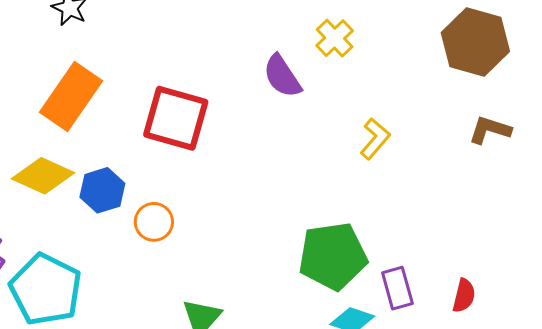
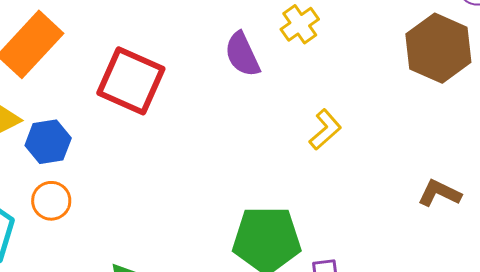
brown L-shape: (490, 130) -> (439, 193), moved
orange circle: (154, 222) -> (51, 201), moved

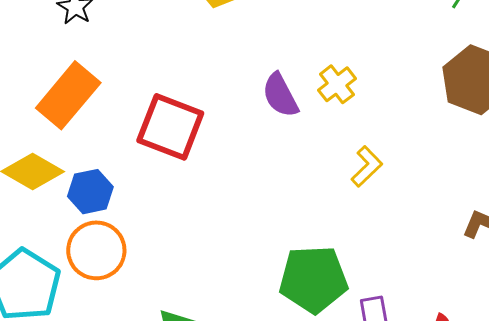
yellow cross: (300, 24) -> (337, 84), moved
orange circle: (51, 201) -> (96, 250), size x1.5

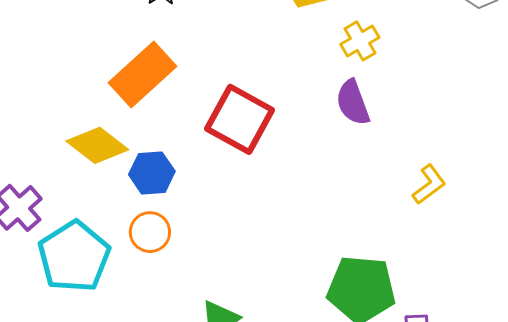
yellow cross: (337, 84) -> (360, 41), moved
orange circle: (96, 250) -> (150, 232), size x0.7

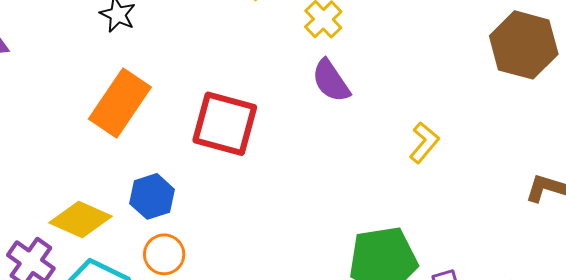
yellow diamond: (97, 145) -> (81, 220), moved

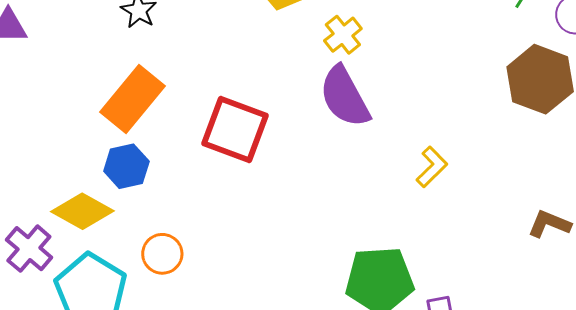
purple semicircle: (331, 81) -> (345, 97), size x1.4
blue hexagon: (152, 196) -> (126, 166), moved

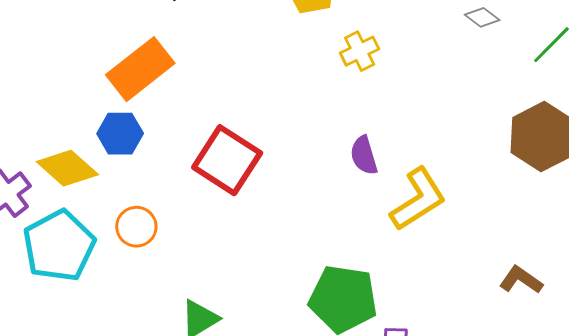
purple semicircle: (345, 97) -> (364, 155), moved, size x0.6
red square: (235, 130) -> (227, 160), moved
yellow L-shape: (432, 167) -> (418, 199), size x1.6

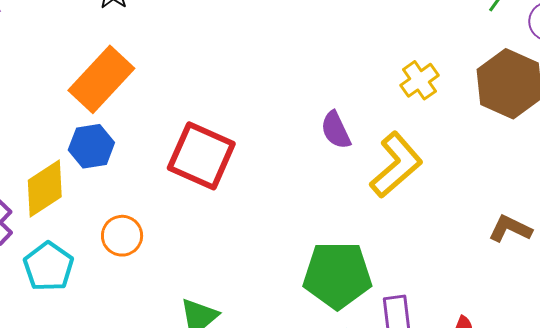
yellow cross: (360, 51) -> (419, 80), moved
yellow diamond: (67, 168) -> (45, 188), turned -66
cyan pentagon: (59, 246) -> (49, 267), size x0.7

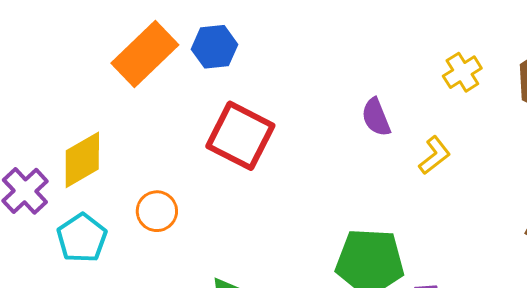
blue hexagon: (91, 146) -> (215, 47), moved
yellow L-shape: (396, 165) -> (434, 155), size x0.6

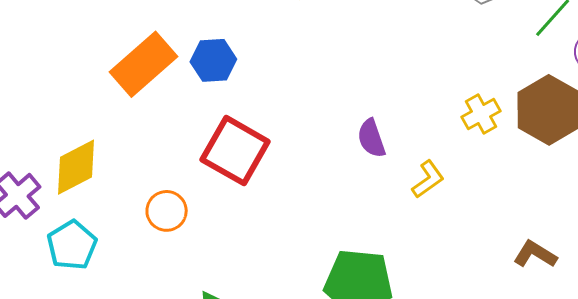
yellow cross: (462, 72) -> (481, 114), moved
orange circle: (157, 211) -> (167, 211), moved

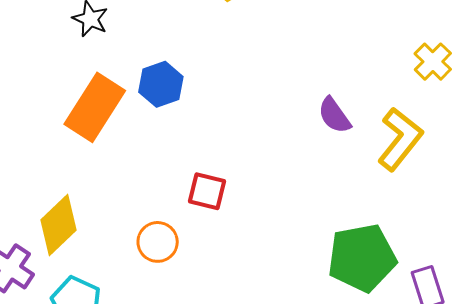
red square: (235, 151) -> (207, 191), moved, size x0.6
yellow L-shape: (428, 179) -> (400, 139), size x1.6

